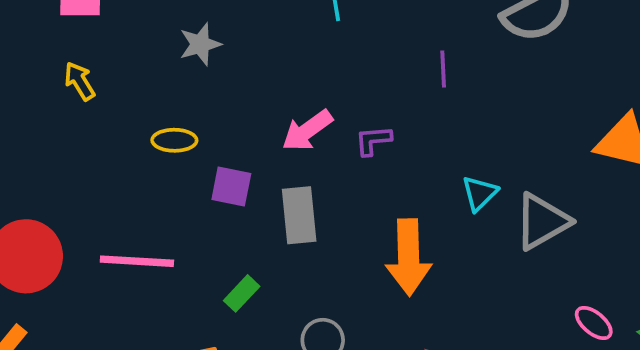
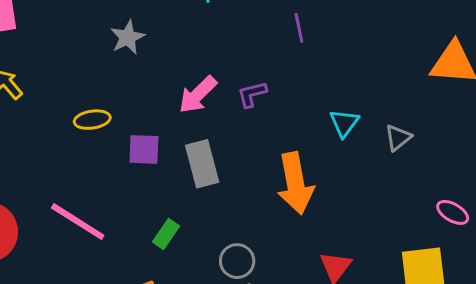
gray star: (200, 44) -> (128, 37), moved
gray triangle: (542, 221) -> (398, 138), size x0.6
pink line: (137, 261) -> (78, 222), turned 38

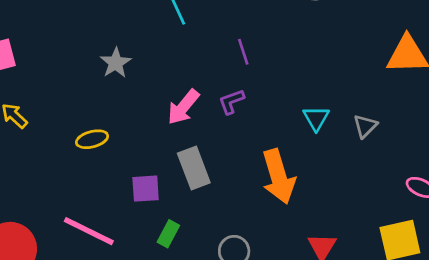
purple line: (299, 28) -> (243, 52), moved
purple square: (144, 149) -> (146, 189), moved

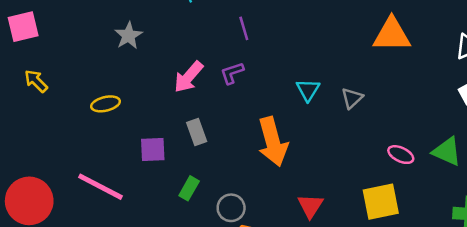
gray rectangle: (194, 168) -> (197, 132), size x0.7
green rectangle: (168, 234) -> (189, 188), moved

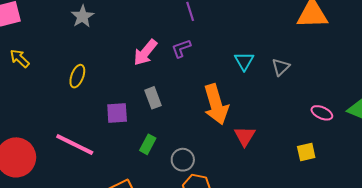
gray star: (128, 36) -> (82, 16), moved
yellow ellipse: (106, 104) -> (77, 76), turned -55
yellow square: (381, 202) -> (306, 152), size x0.6
red triangle: (310, 206) -> (245, 136), moved

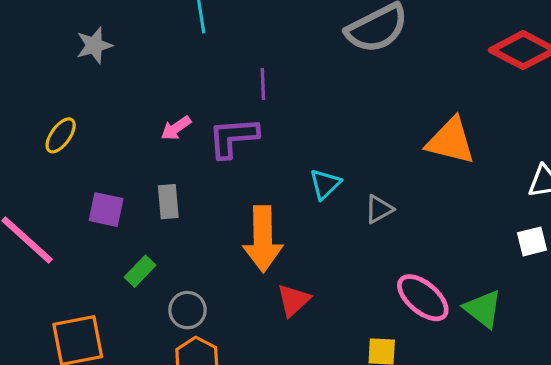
purple L-shape: (181, 48) -> (233, 137), size x1.6
pink arrow: (145, 52) -> (176, 128), size x0.7
pink ellipse: (322, 113) -> (423, 298), size x1.6

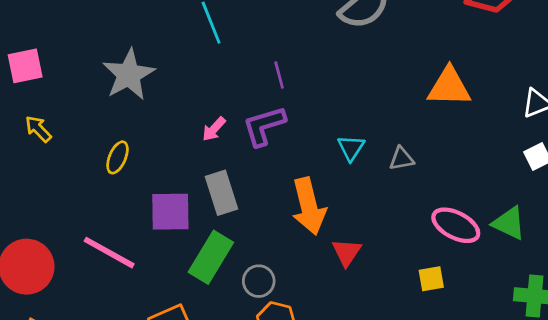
gray star: (94, 45) -> (129, 75), size x1.6
gray rectangle: (168, 202) -> (221, 193), size x1.4
gray triangle: (379, 209) -> (401, 159), turned 32
purple square: (106, 210) -> (170, 212), size x1.4
green rectangle: (140, 271) -> (211, 257), size x1.8

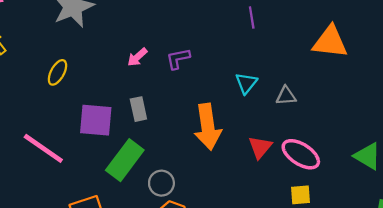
purple line: (279, 75) -> (252, 18), moved
purple L-shape: (264, 126) -> (178, 59), size x0.7
gray rectangle: (221, 193) -> (138, 109), size x0.7
pink ellipse: (456, 225) -> (301, 154), moved
red triangle: (347, 252) -> (260, 147), moved

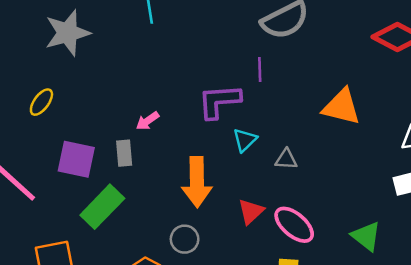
pink arrow: (137, 57) -> (147, 121), moved
purple L-shape: (178, 59) -> (219, 101), moved, size x1.6
gray circle: (161, 183) -> (185, 239), moved

